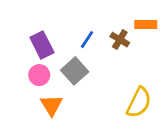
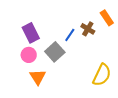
orange rectangle: (146, 25) -> (107, 18), turned 56
blue line: (87, 40) -> (70, 35), moved

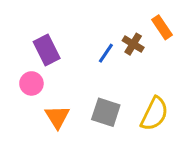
gray square: (55, 52) -> (106, 112), moved, turned -30
pink circle: (29, 55) -> (31, 83), moved

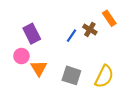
orange triangle: (57, 117) -> (39, 68), moved

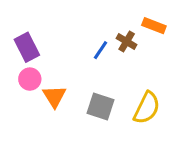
orange rectangle: (109, 18) -> (154, 26), turned -35
purple rectangle: (32, 34) -> (27, 47), moved

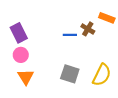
blue line: (101, 50) -> (70, 35), turned 56
orange triangle: (54, 96) -> (26, 77), moved

